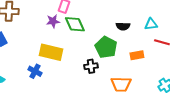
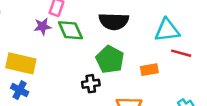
cyan triangle: (151, 24) -> (167, 30), size x1.5
black semicircle: (123, 26) -> (114, 21), moved, size x1.6
yellow rectangle: (51, 52) -> (21, 63), moved

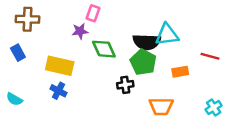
black semicircle: (114, 21) -> (147, 42), moved
green diamond: (70, 30) -> (104, 49), moved
cyan triangle: (167, 30) -> (167, 35), moved

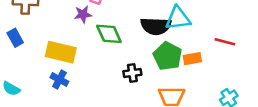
green pentagon: (143, 62) -> (168, 56), moved

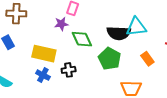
green pentagon: (168, 56) -> (110, 59), moved
orange rectangle: (192, 59) -> (147, 59), turned 64
black cross: (132, 73) -> (69, 70), moved

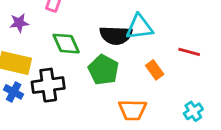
purple star: (61, 24) -> (19, 23), moved
black cross: (69, 70) -> (48, 85), size x1.6

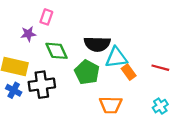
purple star: (19, 23) -> (28, 34), moved
cyan triangle: (139, 27) -> (116, 58), moved
red line: (189, 52) -> (160, 68), moved

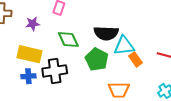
purple star: (28, 34) -> (33, 24), moved
blue cross: (14, 90) -> (28, 76), turned -32

